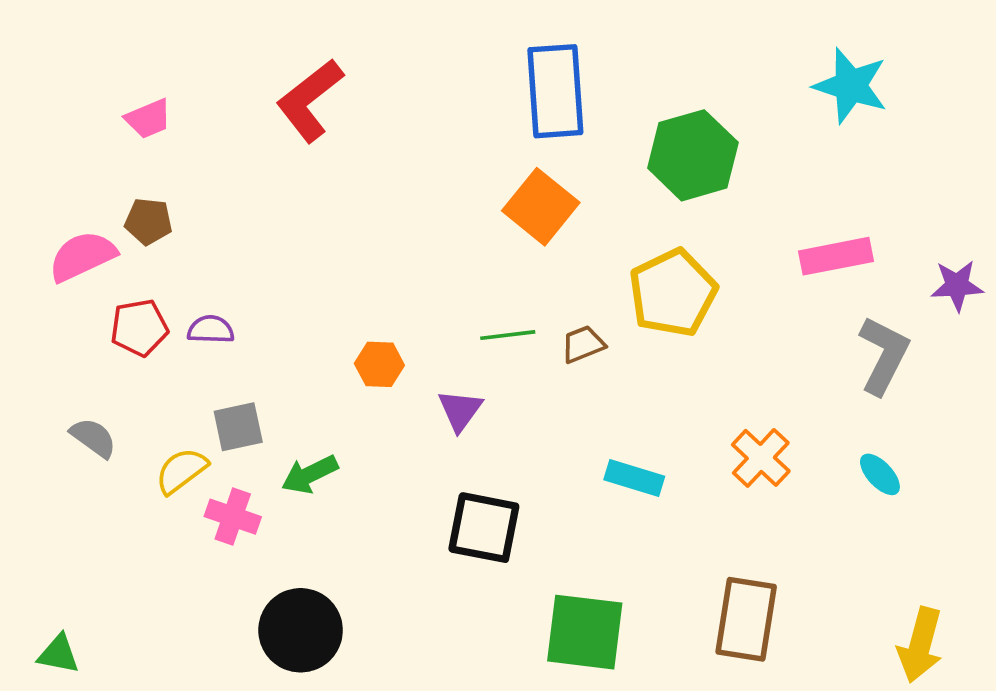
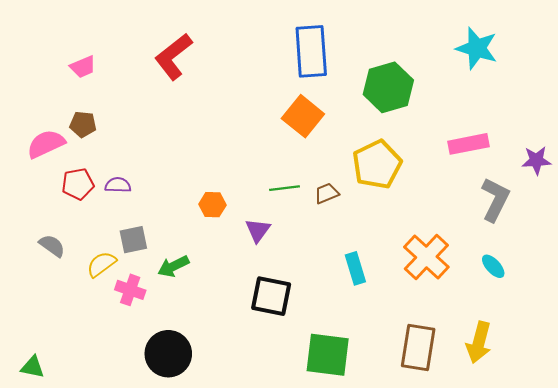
orange cross: (761, 458) -> (426, 257), size x1.4
cyan rectangle: (634, 478) -> (355, 268), turned 56
yellow arrow: (920, 645) -> (479, 342), moved

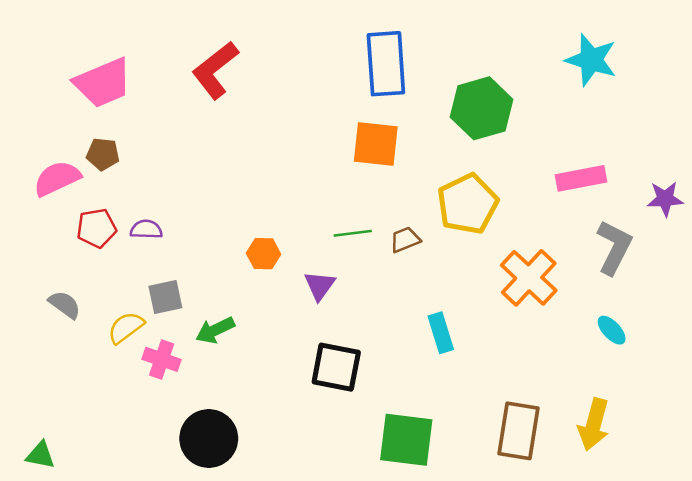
pink trapezoid: (83, 67) -> (103, 83), size x1.8
orange square: (303, 116) -> (376, 144), turned -33
orange cross: (426, 257) -> (529, 278), moved

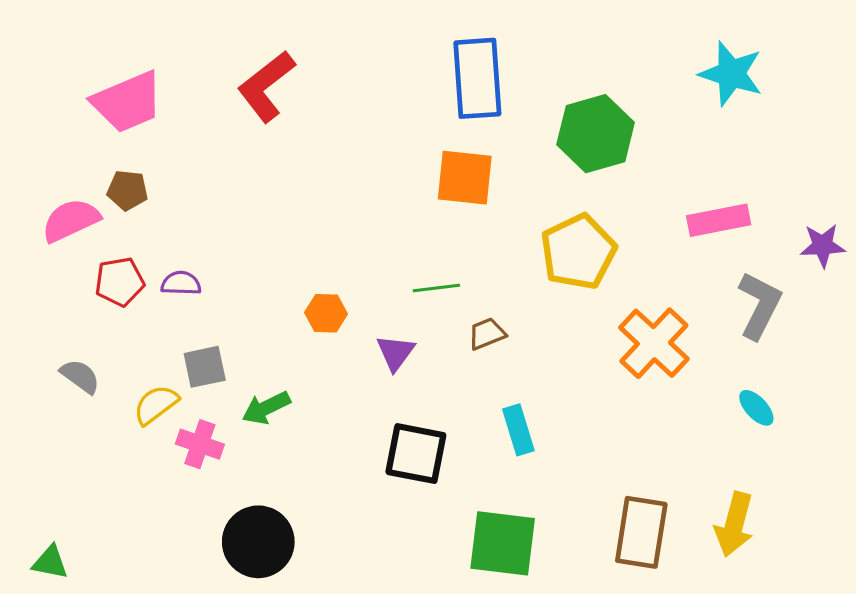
brown trapezoid: (405, 240) -> (487, 334), moved
cyan rectangle: (441, 333) -> (518, 430), moved

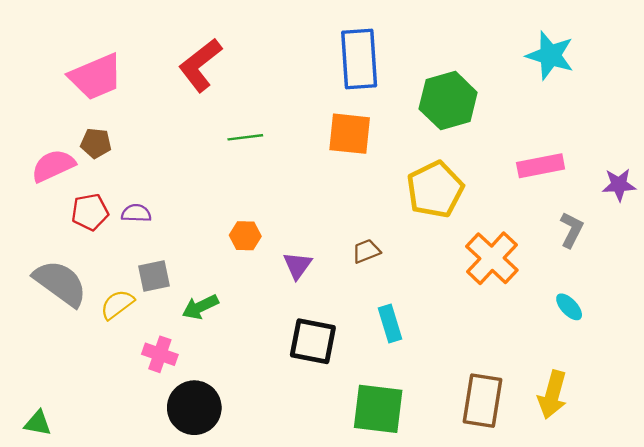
green line: (436, 288) -> (245, 137), moved
gray L-shape: (760, 305) -> (571, 230), size x0.7
gray semicircle: (80, 376) -> (60, 283), size x1.8
pink cross: (200, 444) -> (160, 354), moved

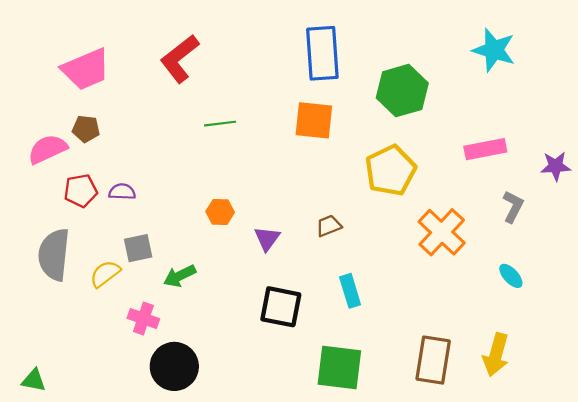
gray semicircle: (60, 283) -> (54, 255), turned -120

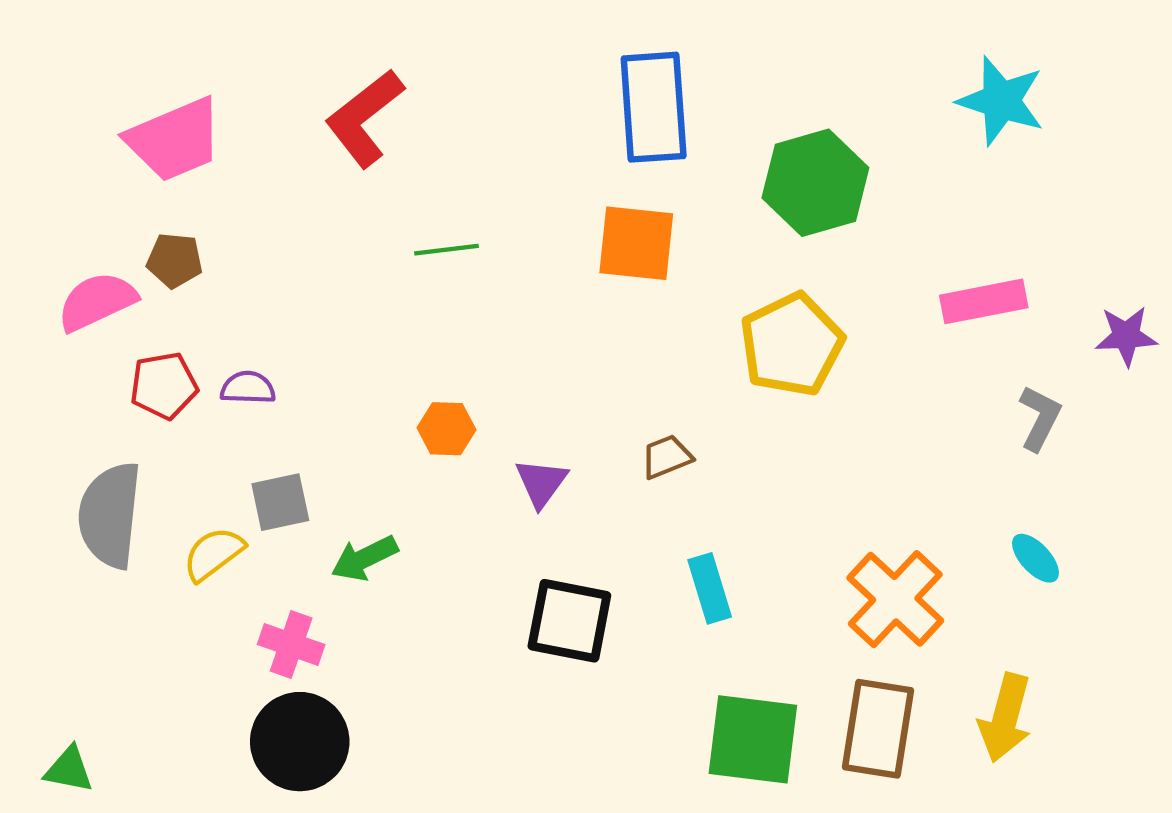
orange cross: (442, 232) -> (895, 599), moved
black circle: (174, 366) -> (300, 742), moved
green square: (339, 367) -> (753, 739), moved

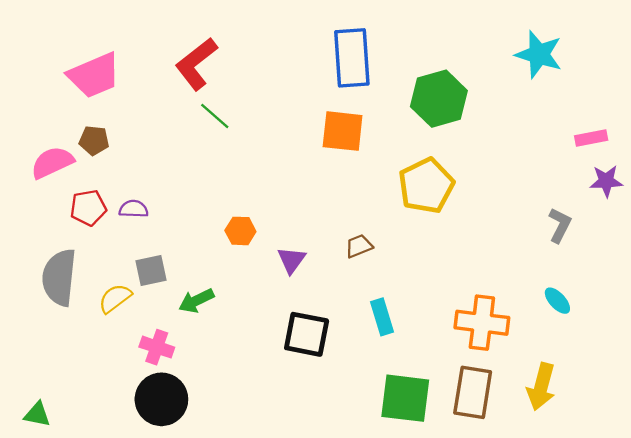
green line: (446, 250) -> (215, 116), moved, turned 48
pink rectangle: (984, 301) -> (591, 138), moved, size x0.7
orange cross: (895, 599) -> (482, 323), turned -36

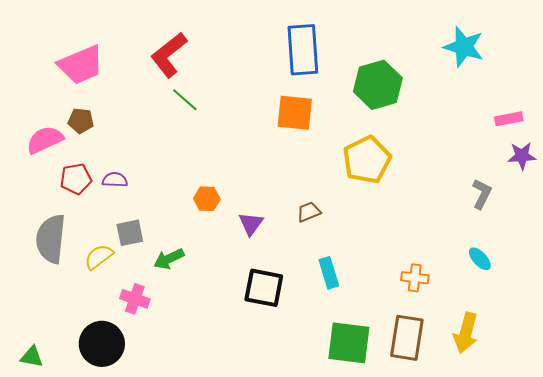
orange cross: (482, 323) -> (415, 278), size x0.6
black circle: (161, 399) -> (102, 344), moved

